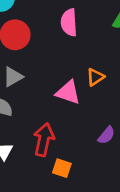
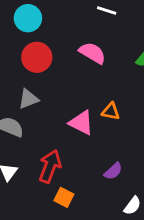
pink semicircle: (69, 22) -> (92, 53), turned 116
orange triangle: (95, 77) -> (111, 111), turned 36

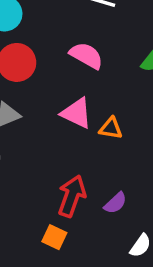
pink triangle: (81, 123) -> (77, 113), moved
red arrow: (50, 166) -> (72, 196), moved

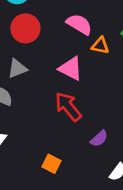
orange triangle: (111, 128) -> (100, 46), moved
red arrow: (72, 196) -> (68, 107), moved, turned -60

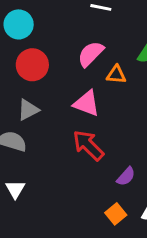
pink semicircle: (79, 24) -> (91, 54), turned -70
orange square: (51, 164) -> (116, 214), moved, turned 30

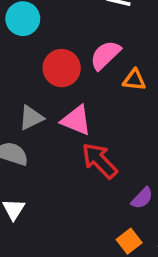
red circle: (32, 65) -> (62, 68), moved
pink triangle: (87, 103) -> (76, 120), moved

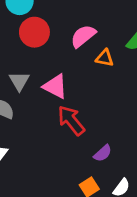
red circle: (62, 68) -> (34, 32), moved
gray triangle: (31, 118) -> (19, 81), turned -40

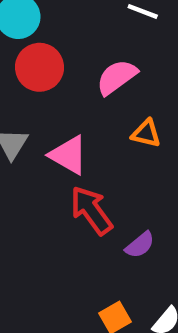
orange triangle: (105, 58) -> (146, 133), moved
purple semicircle: (103, 153) -> (140, 245), moved

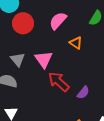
orange triangle: (146, 133) -> (76, 43), turned 32
pink triangle: (68, 155) -> (44, 59), turned 36

